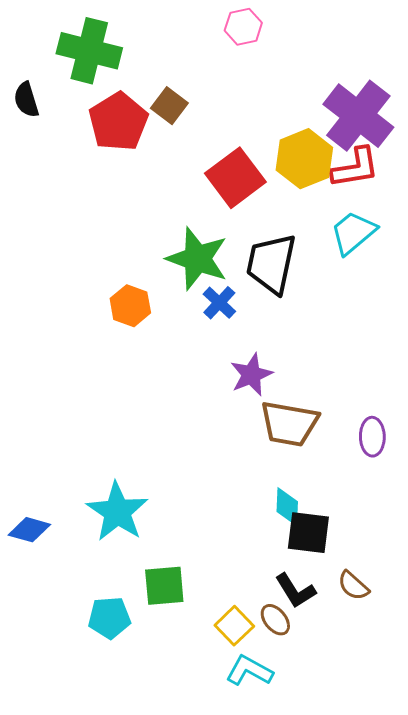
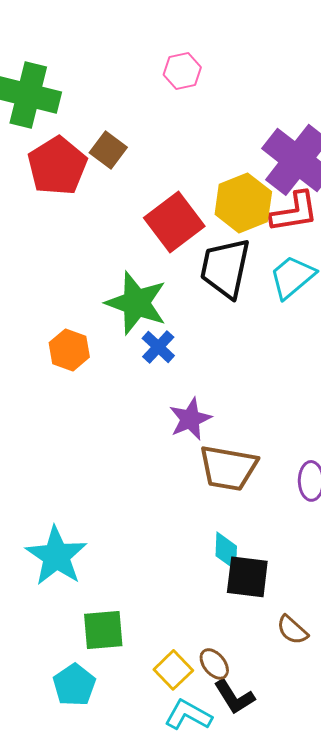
black trapezoid: (271, 264) -> (225, 268), moved
black L-shape: (295, 591) -> (234, 697), moved
cyan pentagon: (109, 618) -> (74, 685), moved, turned -30

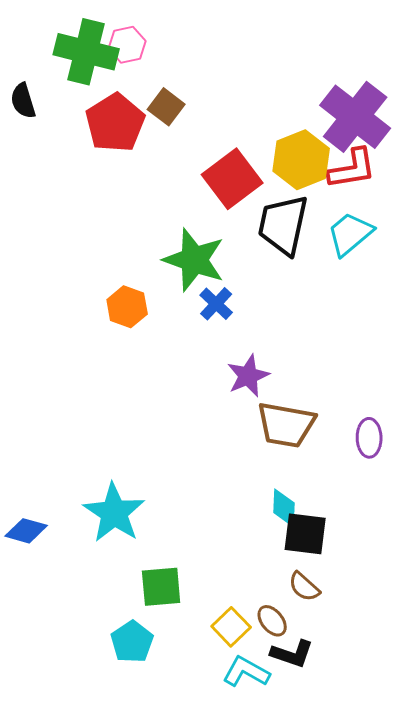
pink hexagon: (182, 71) -> (127, 45), moved
brown semicircle: (292, 630) -> (304, 587), moved
black L-shape: (234, 697) -> (292, 654), turned -39

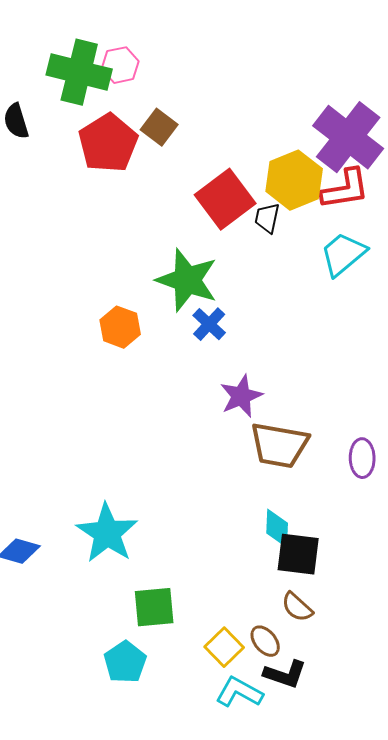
black trapezoid: (283, 225) -> (267, 218), moved, size x0.5

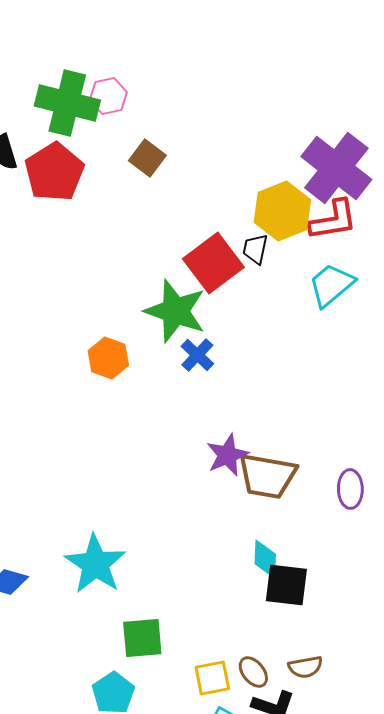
red pentagon: (108, 143) -> (54, 172), moved
red square: (225, 199) -> (213, 263), moved
purple star: (241, 396) -> (227, 455), moved
brown semicircle: (297, 607) -> (305, 667), moved, turned -52
yellow square: (224, 647) -> (212, 678), turned 33

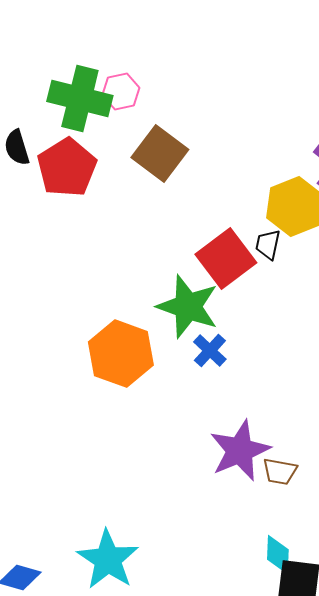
brown square: (147, 158) -> (160, 154), size x1.5
orange hexagon: (108, 358) -> (121, 354), size x1.6
purple star: (227, 455) -> (240, 451), size x1.4
brown trapezoid: (267, 476) -> (280, 472), size x0.6

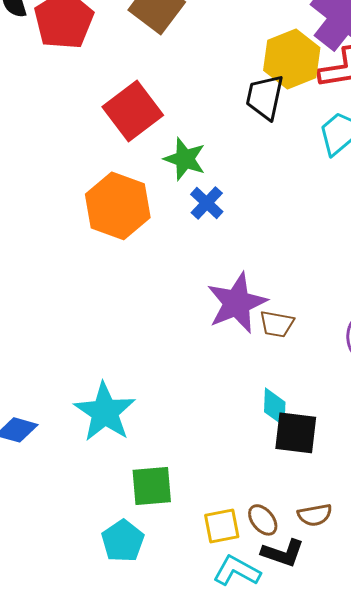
black trapezoid: (268, 245) -> (265, 97), size x1.5
red square: (226, 259) -> (133, 111), moved
green star: (188, 307) -> (185, 159), size x0.7

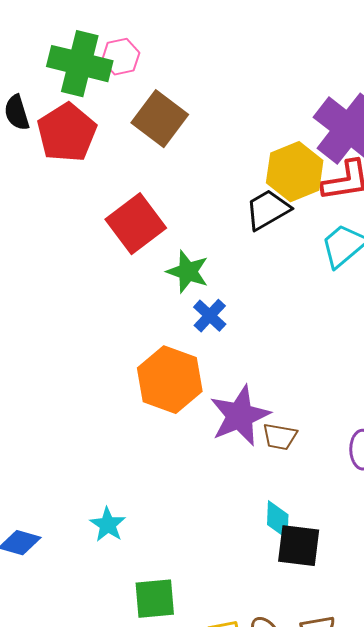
black trapezoid: (265, 97) -> (268, 210), turned 48
orange hexagon: (118, 206) -> (170, 380), moved
cyan star: (105, 412) -> (108, 525), size x0.6

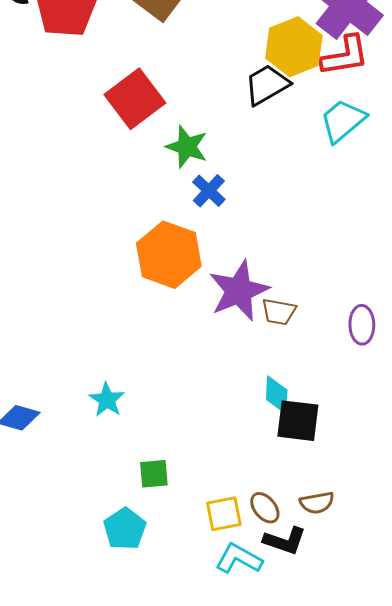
green square: (155, 599) -> (154, 474), size x0.7

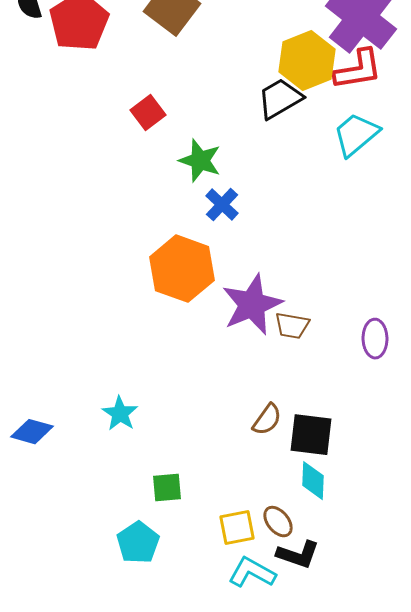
red square: (135, 99) -> (148, 113), size x0.6
cyan diamond: (277, 395) -> (313, 481), moved
brown semicircle: (317, 503) -> (267, 420), moved, turned -44

